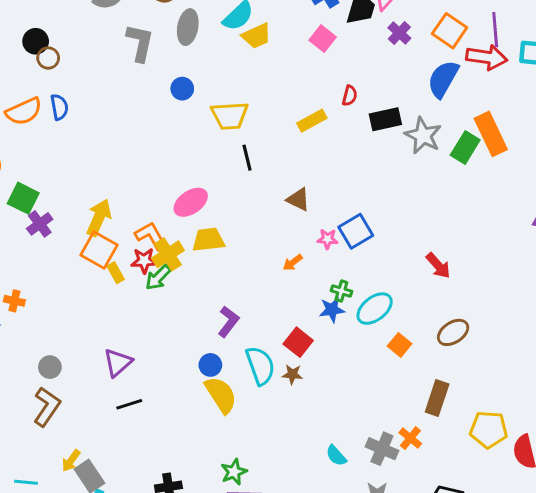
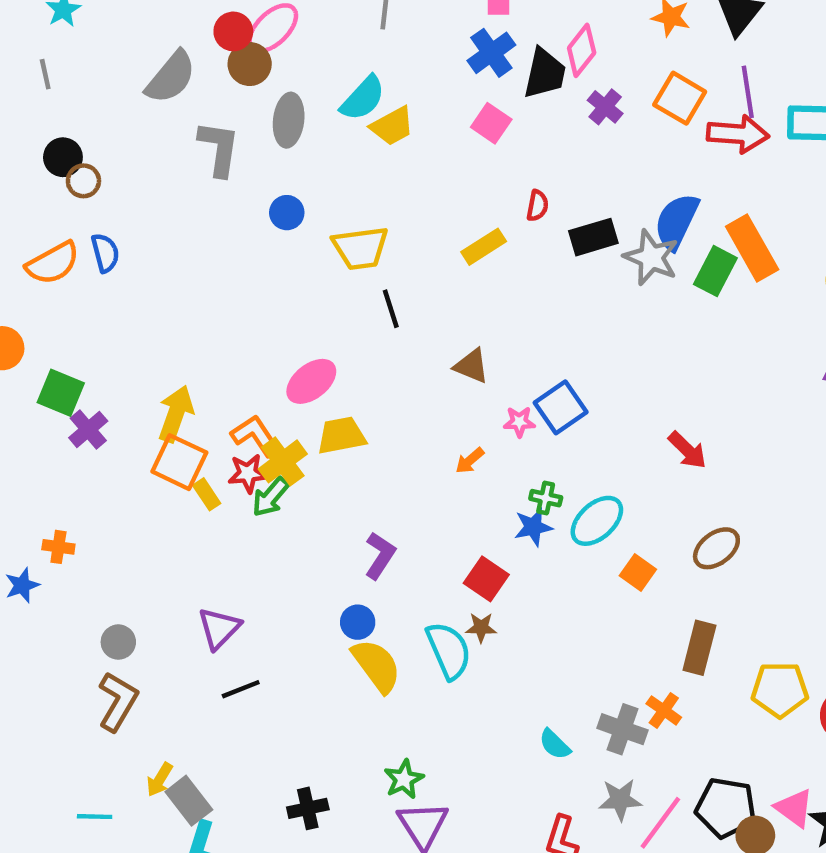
blue semicircle: (443, 79) -> (677, 222), moved
cyan semicircle: (260, 366) -> (449, 650), moved

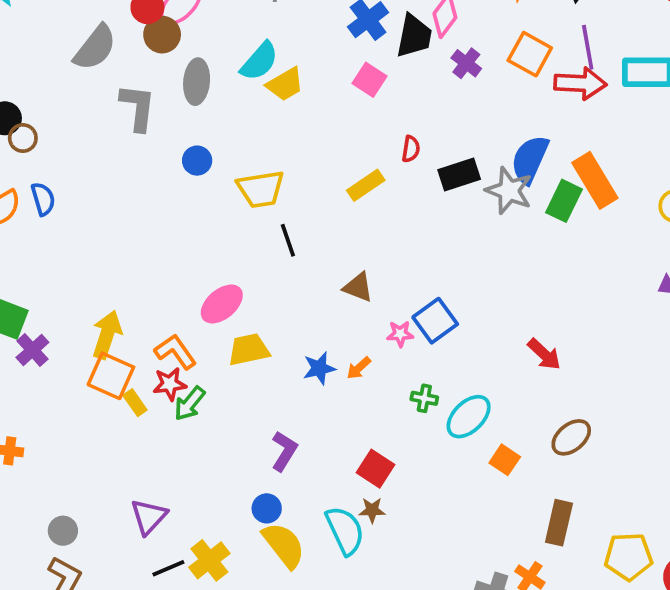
yellow cross: (283, 461) -> (209, 560), moved
blue star: (533, 527) -> (319, 368), moved

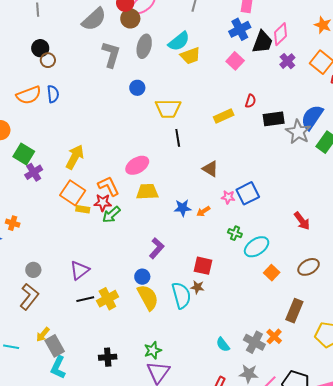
yellow arrow: (107, 335) -> (75, 157), moved
yellow rectangle: (135, 403) -> (83, 209), turned -56
red square: (375, 469) -> (203, 266), turned -30

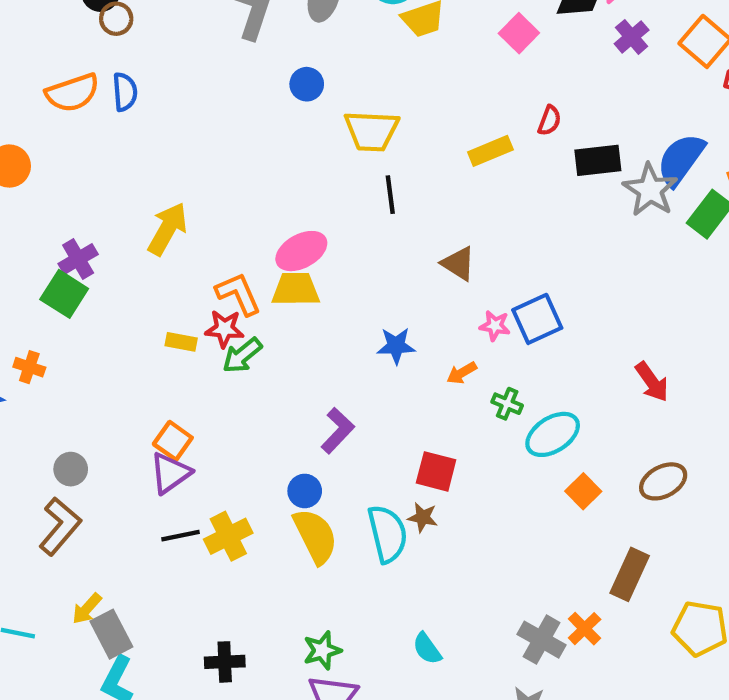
green square: (24, 154) -> (64, 294), moved
yellow trapezoid: (147, 192) -> (296, 289), moved
orange square: (73, 193) -> (173, 441), moved, size x0.7
orange arrow: (203, 211) -> (462, 373), moved
cyan semicircle: (223, 345) -> (427, 649), moved

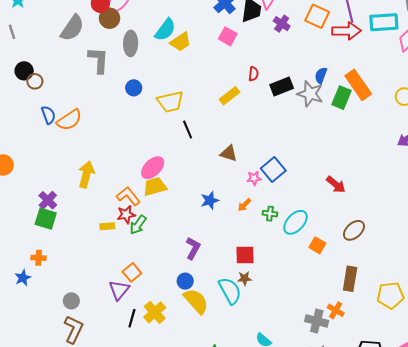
orange semicircle: (72, 93) -> (69, 120), moved
blue semicircle: (681, 160) -> (321, 75), size x0.6
orange square: (173, 441) -> (132, 272), moved, turned 30
black line: (180, 536) -> (132, 318), turned -48

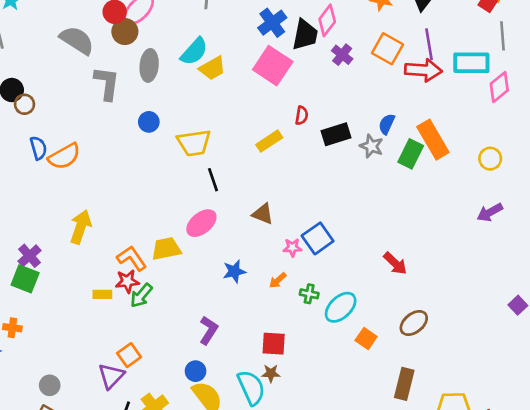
gray semicircle: (72, 28) -> (77, 40), turned -96
pink square: (228, 36) -> (273, 66), size x1.6
gray star: (310, 94) -> (371, 146), size x0.7
pink ellipse: (153, 168) -> (201, 223), moved

